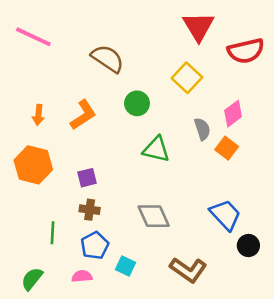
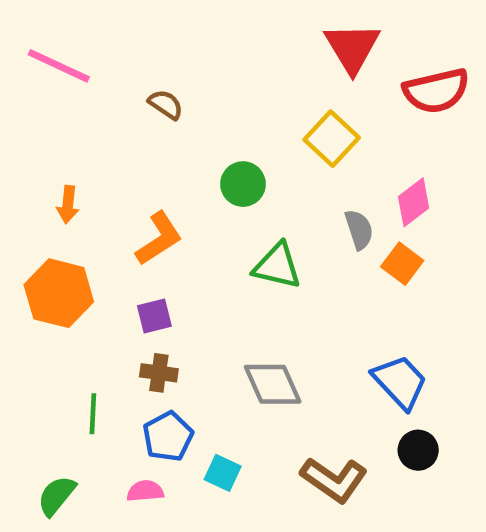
brown semicircle: (108, 59) -> (166, 104), moved, size x0.6
orange L-shape: (83, 115) -> (159, 239), moved
black circle: (248, 246) -> (418, 450), moved

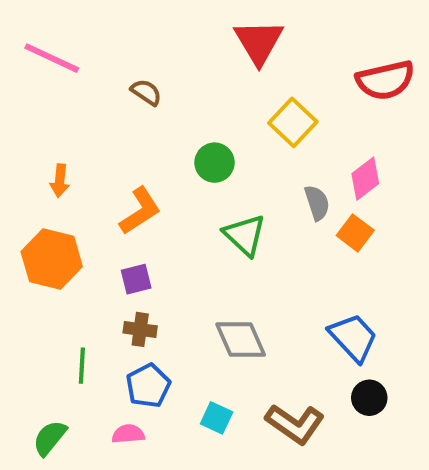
red triangle: (352, 48) -> (259, 42), moved
green triangle: (277, 266) -> (245, 235), turned 30
cyan square: (223, 473) -> (217, 418), moved

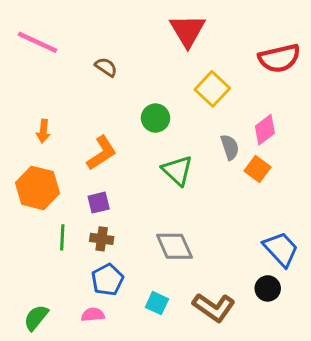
blue trapezoid: (353, 337) -> (281, 249), moved
green line: (82, 366) -> (62, 237), moved

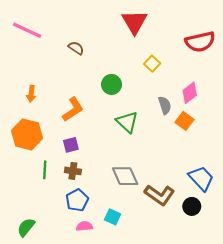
yellow square: (212, 89) -> (152, 64), size x0.7
brown L-shape: (214, 307) -> (159, 195), moved
pink semicircle: (93, 315) -> (84, 226), moved

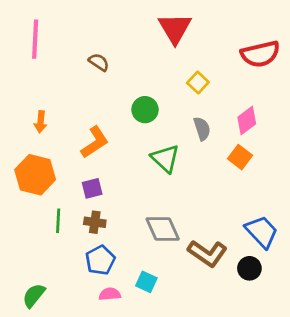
pink line: (27, 30) -> (35, 39), turned 68
gray semicircle: (165, 105) -> (202, 129), moved

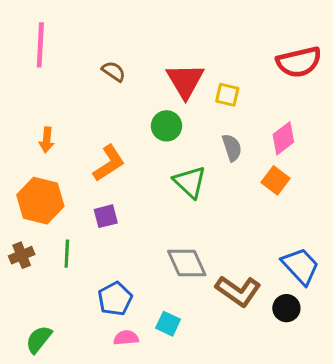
red triangle: (175, 28) -> (185, 81), moved
yellow square: (198, 83) -> (227, 95), turned -30
brown cross: (95, 222) -> (22, 255), moved, turned -30

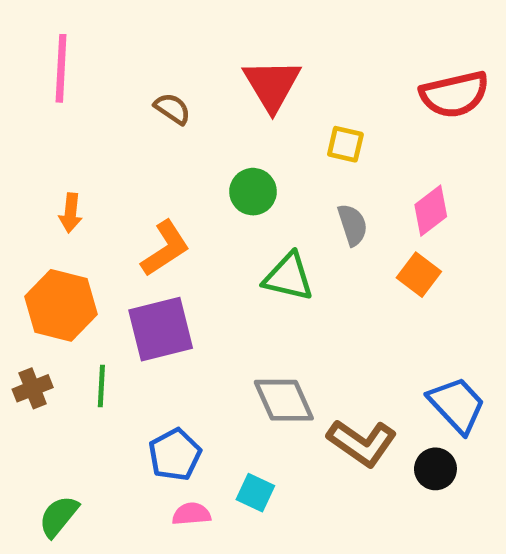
red triangle: (185, 81) -> (272, 85), moved
green triangle: (190, 182) -> (289, 277), turned -30
purple square: (106, 216) -> (161, 329), size x1.8

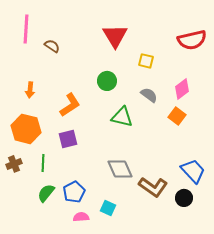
brown semicircle: (172, 109) -> (52, 46), moved
gray semicircle: (353, 225) -> (149, 95), turned -36
purple square: (161, 329) -> (68, 139), size x0.7
green semicircle: (59, 516) -> (46, 193), moved

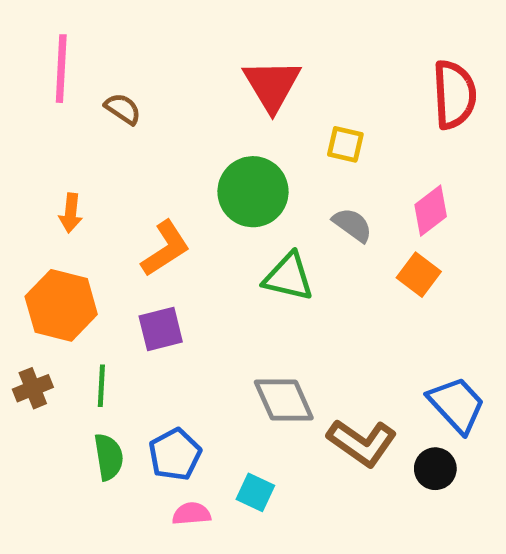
red semicircle: (192, 40) -> (454, 95), turned -80
green circle: (107, 81) -> (253, 192), size x1.5
green semicircle: (46, 193) -> (109, 457), turned 132

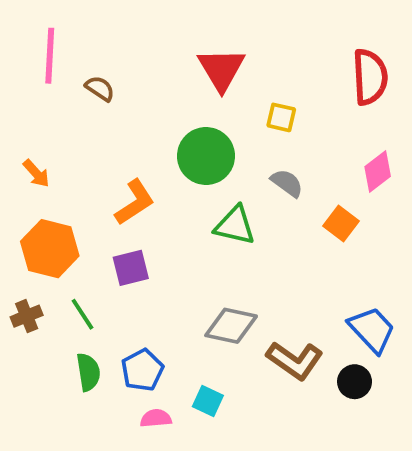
pink diamond: (431, 211) -> (378, 171), moved
orange arrow: (71, 213) -> (36, 173), moved, turned -48
green line: (101, 386) -> (83, 314), turned -36
gray diamond: (284, 400) -> (231, 326), turned -54

